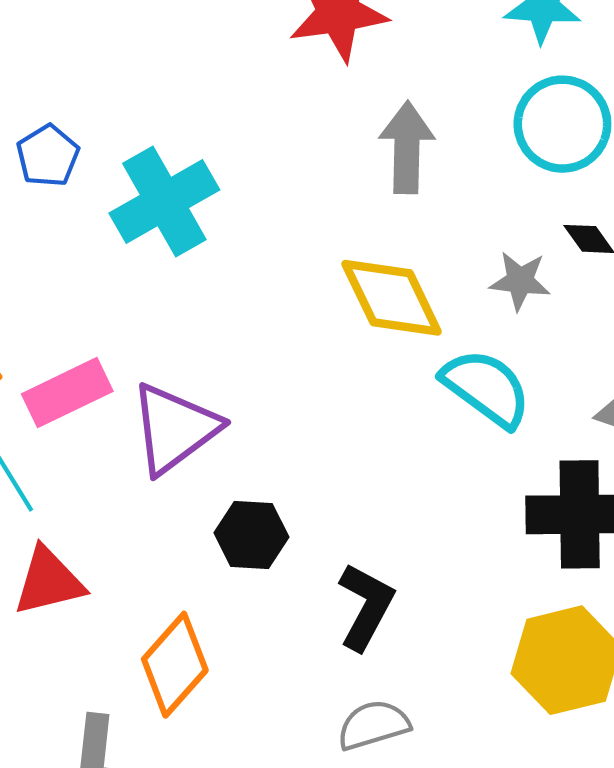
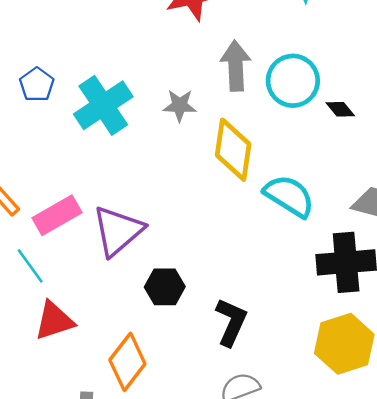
cyan circle: (562, 124) -> (293, 81), moved
gray star: (520, 281) -> (180, 105), moved
yellow diamond: (392, 298) -> (233, 150), turned 38

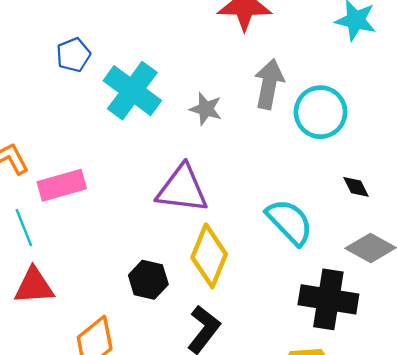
cyan cross: (103, 105) -> (132, 91), turned -34
black diamond: (340, 109) -> (356, 187), moved
yellow diamond: (233, 150) -> (209, 256), moved
purple triangle: (118, 231) -> (182, 189), moved, turned 34

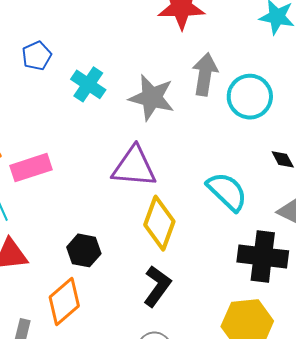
cyan cross: (132, 91) -> (88, 84), size x0.7
gray star: (206, 109) -> (152, 98), size x1.6
black hexagon: (148, 280) -> (84, 250), moved

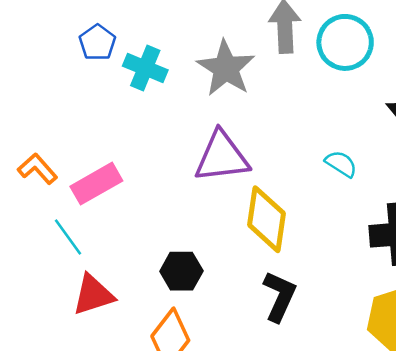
blue pentagon: (37, 56) -> (97, 43), moved
gray star: (152, 98) -> (226, 68), turned 30
cyan semicircle: (227, 192) -> (341, 164), size x0.6

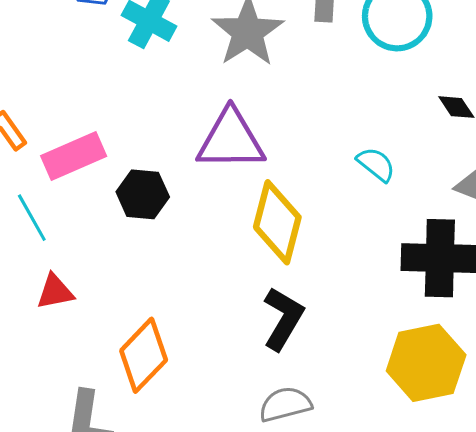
black hexagon: (181, 271) -> (143, 194), moved
red triangle: (93, 295) -> (55, 292), size x0.7

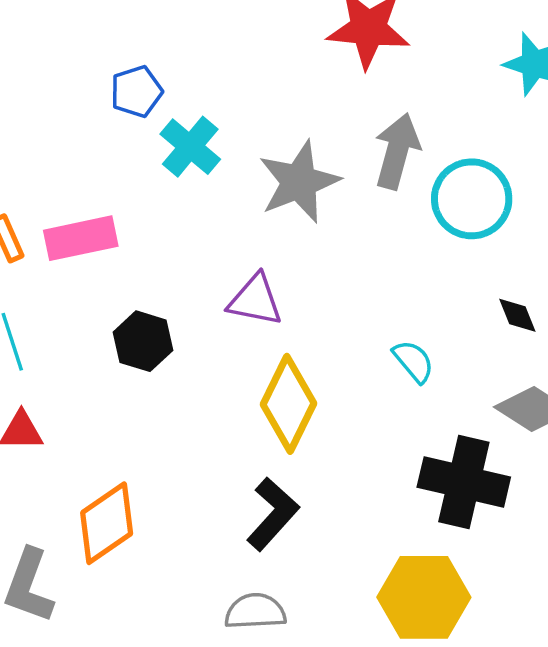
purple triangle: (231, 140) -> (255, 300), size x0.7
pink rectangle: (74, 156) -> (81, 238), moved

